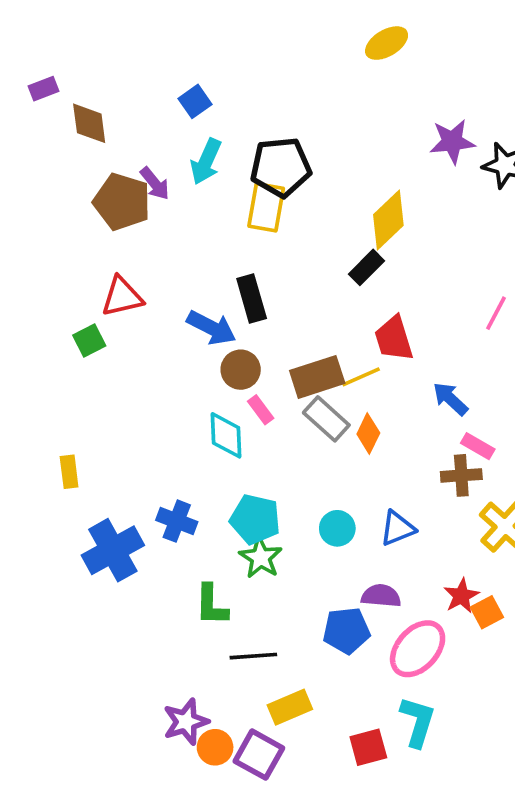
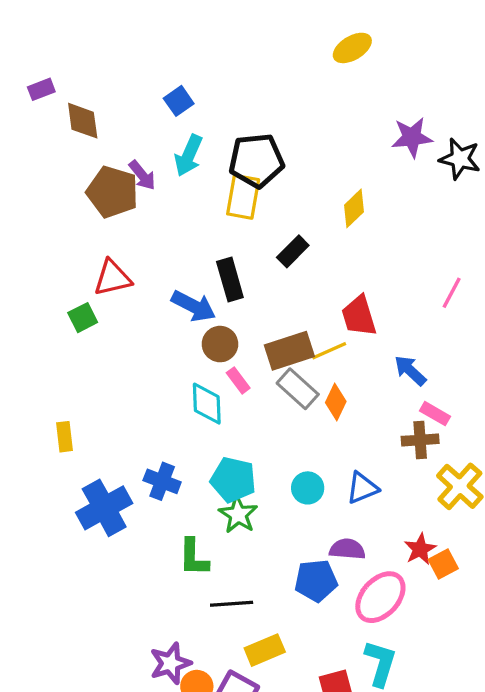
yellow diamond: (388, 220) -> (354, 208), size x0.7
black rectangle: (366, 267) -> (293, 251), moved

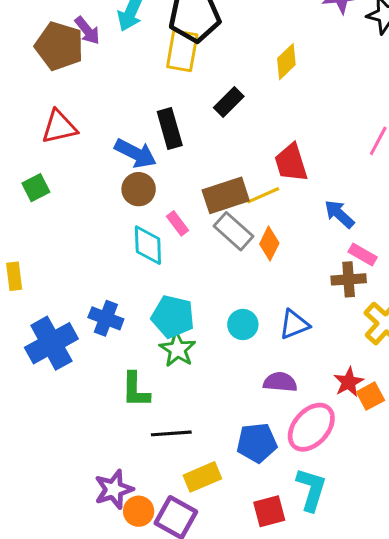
green square: (83, 318) -> (36, 188), moved
brown circle: (220, 344) -> (139, 189), moved
blue pentagon: (316, 581) -> (257, 443), moved

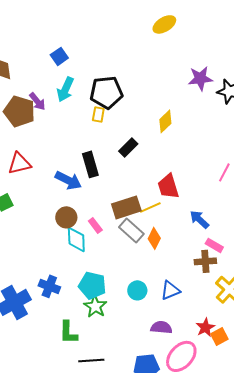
yellow rectangle: (182, 51) -> (98, 114), size x0.6
brown circle: (139, 189) -> (66, 217), moved

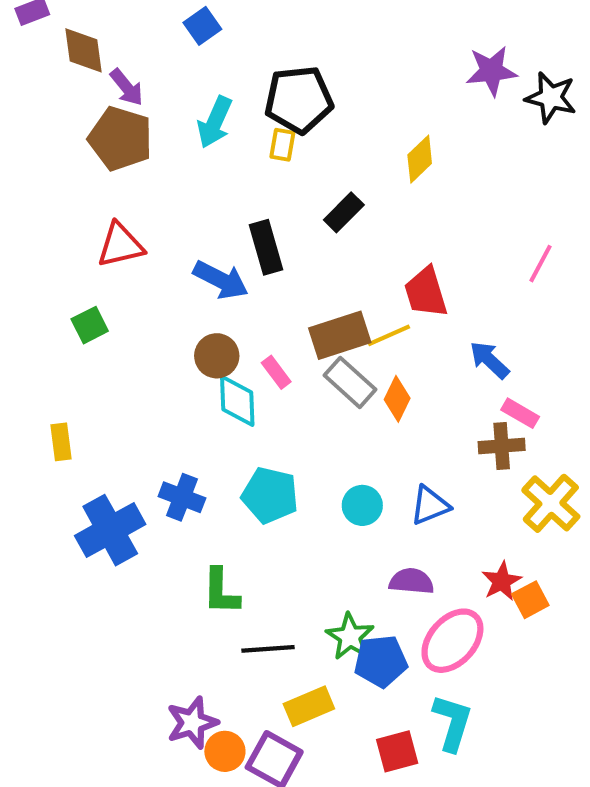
cyan arrow: (65, 89) -> (215, 122), moved
purple arrow: (37, 101) -> (127, 87), moved
green star: (95, 306) -> (350, 637), moved

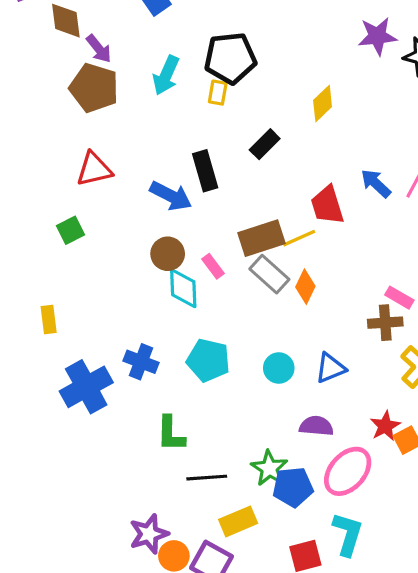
blue arrow: (489, 360) -> (376, 183), moved

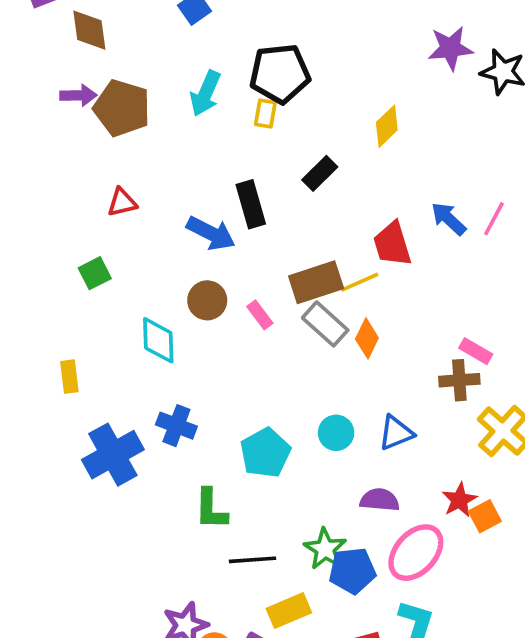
purple arrow: (99, 49) -> (78, 95), moved, turned -52
red triangle: (94, 169) -> (122, 202), size x0.7
cyan diamond: (183, 288) -> (158, 340), moved
cyan pentagon: (208, 360) -> (265, 453), moved, turned 30

